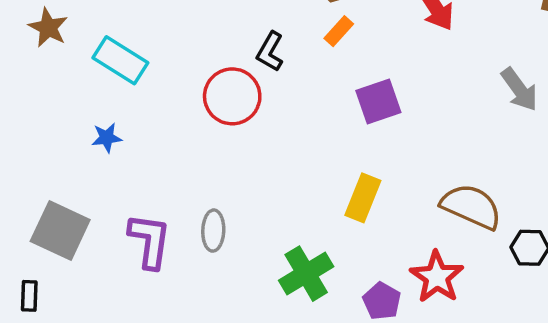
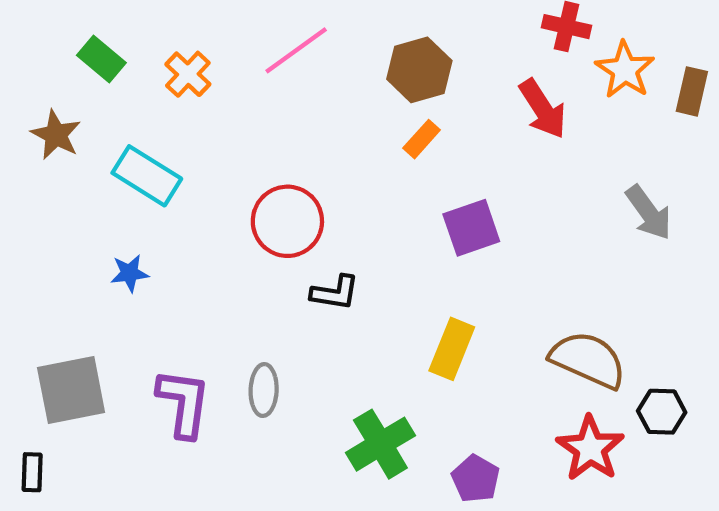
black L-shape: (270, 52) -> (335, 293), moved, turned -111
gray square: (60, 231) -> (71, 390), turned -36
red star: (437, 277) -> (590, 448), moved

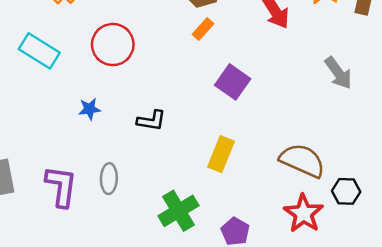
red circle: (287, 221) -> (113, 45), moved
purple square: (471, 228) -> (233, 82), turned -36
blue star: (129, 273) -> (90, 109), moved

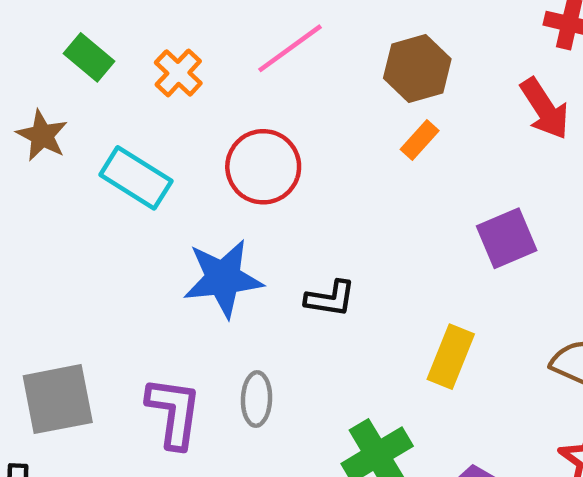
purple square: (233, 82) -> (507, 238), moved, turned 32
blue star: (90, 109) -> (223, 278), size x2.0

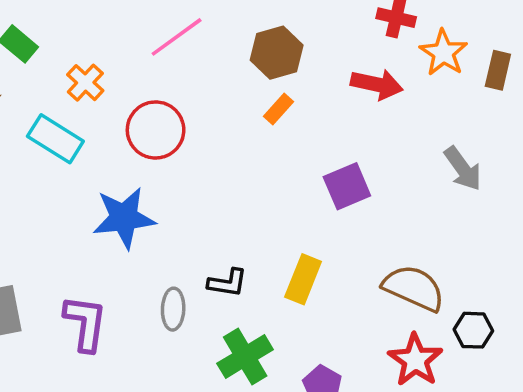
orange cross: (178, 73) -> (85, 83), moved
red arrow: (545, 109) -> (377, 84), turned -45
black L-shape: (330, 299) -> (228, 283), moved
gray ellipse: (257, 399) -> (173, 309), moved

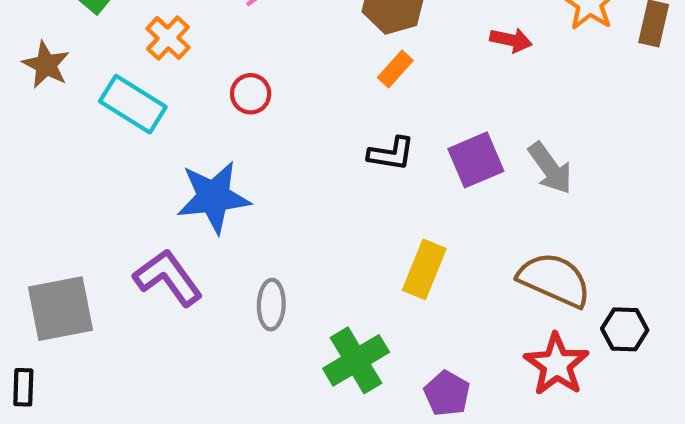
red arrow: (377, 84) -> (511, 40), size x0.7
red circle: (156, 130) -> (251, 94), size x0.6
gray arrow: (463, 169) -> (550, 168), moved
black L-shape: (228, 283) -> (391, 154), moved
purple L-shape: (85, 323) -> (168, 278), moved, turned -44

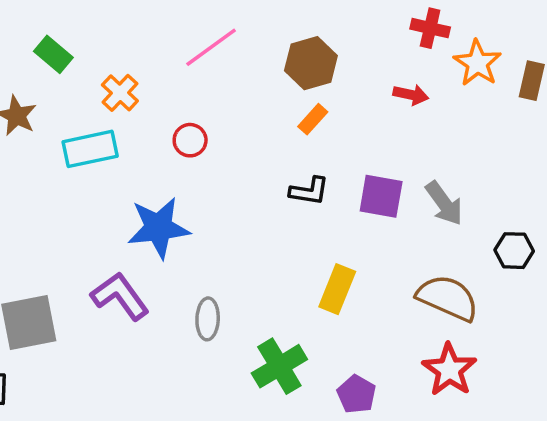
cyan rectangle: (133, 104) -> (90, 149), turned -44
purple square: (476, 160) -> (381, 196), turned 33
black hexagon: (625, 329) -> (514, 251), moved

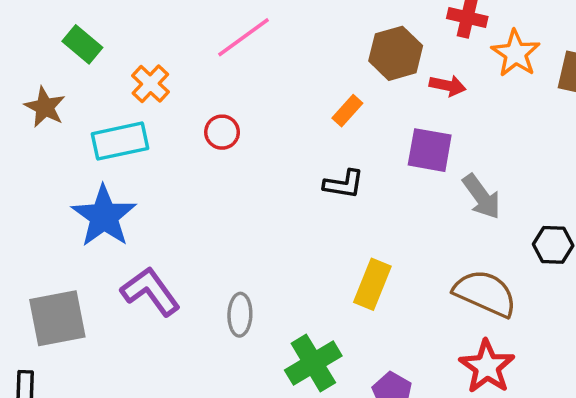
brown hexagon: (311, 63) -> (396, 53), moved
purple square: (381, 196) -> (430, 150), moved
blue star: (159, 228) -> (104, 216), moved, turned -30

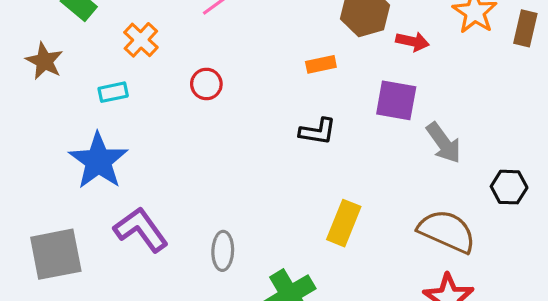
orange rectangle: (347, 111) -> (321, 64), turned 36
cyan rectangle: (120, 141) -> (113, 92), size x0.6

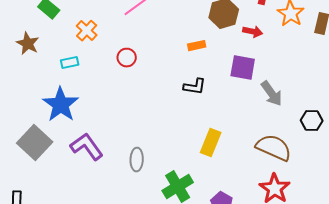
gray square: (56, 254) -> (35, 143), moved, turned -36

